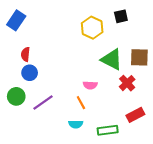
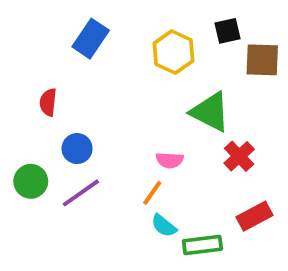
blue rectangle: (16, 20) -> (91, 39), moved
brown square: (139, 57) -> (262, 60), moved
blue circle: (30, 73) -> (77, 149), moved
orange line: (81, 103) -> (152, 193), turned 64
cyan semicircle: (76, 124) -> (164, 226), moved, turned 40

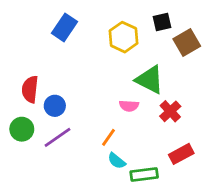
brown square: (262, 60) -> (187, 43), turned -32
red semicircle: (48, 102) -> (30, 89), moved, size x1.4
pink semicircle: (170, 160) -> (129, 106), moved

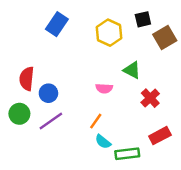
green triangle: (150, 80) -> (132, 70), size x0.7
pink semicircle: (129, 106) -> (104, 88), moved

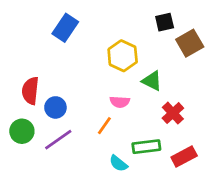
yellow hexagon: (109, 33) -> (123, 56), moved
orange line: (96, 121) -> (104, 126), moved
green rectangle: (127, 154) -> (146, 147), moved

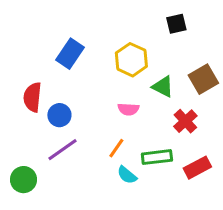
blue rectangle: (65, 28) -> (70, 54), moved
brown square: (190, 43) -> (203, 79), moved
orange line: (104, 126) -> (116, 148), moved
green circle: (22, 131) -> (24, 180), moved

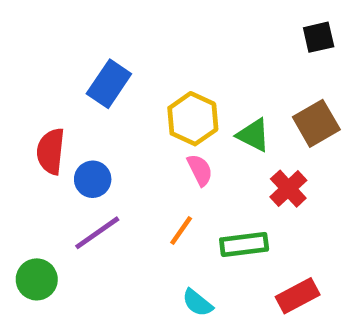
black square: (176, 24) -> (319, 37), moved
yellow hexagon: (131, 60) -> (193, 119), moved
pink semicircle: (128, 109) -> (200, 170), turned -120
red rectangle: (197, 168) -> (298, 296), moved
cyan semicircle: (127, 175) -> (197, 303), moved

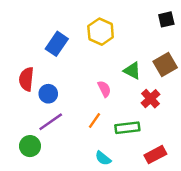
yellow hexagon: (193, 119) -> (101, 32), moved
green circle: (37, 279) -> (30, 146), moved

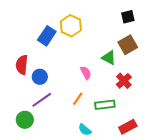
black square: (166, 19) -> (128, 17), moved
yellow hexagon: (101, 32) -> (71, 26), moved
brown square: (165, 65) -> (128, 45), moved

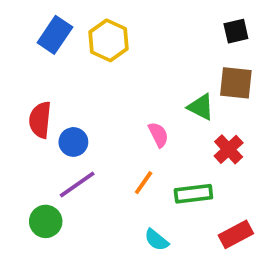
yellow hexagon: (71, 26) -> (108, 40), moved
blue rectangle: (47, 36) -> (55, 35), moved
brown square: (128, 45) -> (236, 83), turned 36

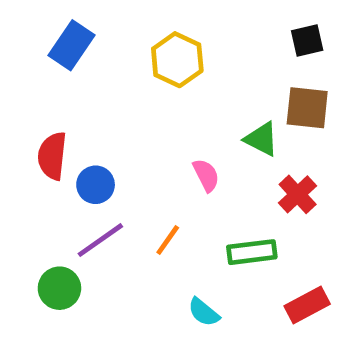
yellow hexagon: (108, 40) -> (177, 60), moved
orange line: (144, 183) -> (168, 240), moved

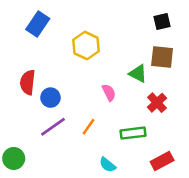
yellow hexagon: (177, 60) -> (86, 46), moved
green circle: (59, 288) -> (14, 158), moved

